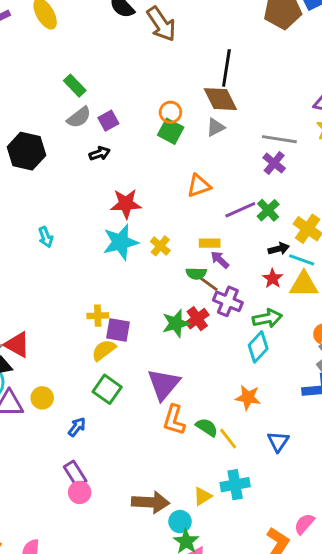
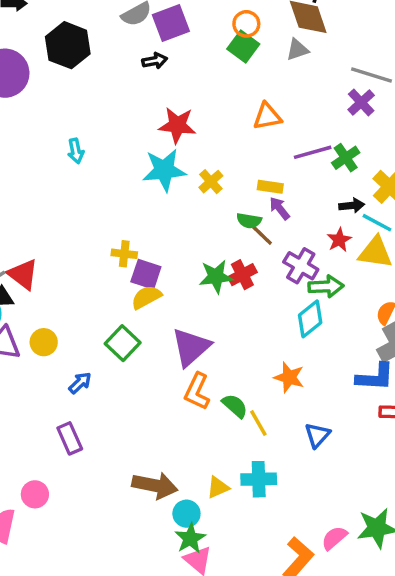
purple square: (108, 121) -> (171, 23), size x1.5
purple cross: (228, 301) -> (301, 266), moved
yellow semicircle: (104, 350) -> (146, 297), moved
pink circle: (80, 492) -> (35, 494), moved

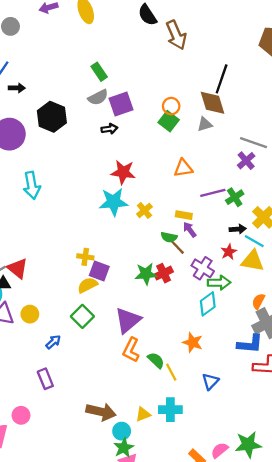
cyan arrow: (76, 151) -> (32, 185), moved, size x1.6
yellow semicircle: (146, 297) -> (87, 285), moved

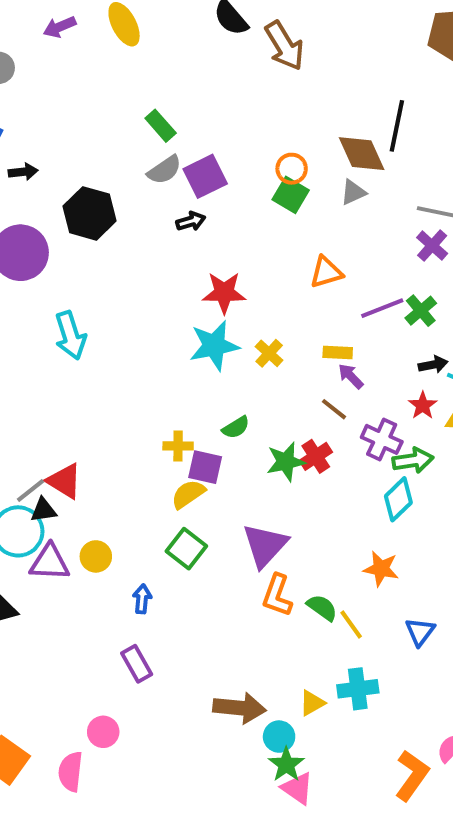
black line: (222, 79) -> (397, 126), moved
green semicircle: (169, 237) -> (236, 427), moved, turned -35
blue arrow: (53, 342) -> (142, 599), turned -35

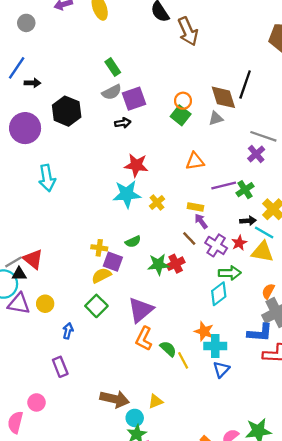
purple cross: (382, 439) -> (216, 245), moved
cyan cross: (358, 689) -> (215, 346), moved

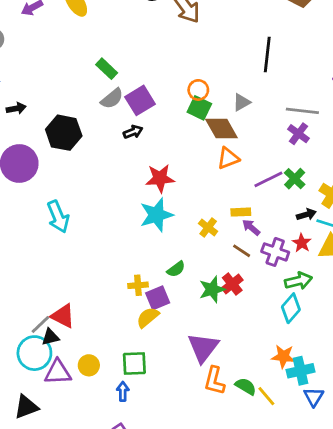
brown diamond: (223, 97) -> (221, 129), moved
yellow cross: (157, 203) -> (208, 227), moved
purple square: (113, 262) -> (158, 298), turned -30
green square: (96, 306) -> (134, 363), moved, turned -35

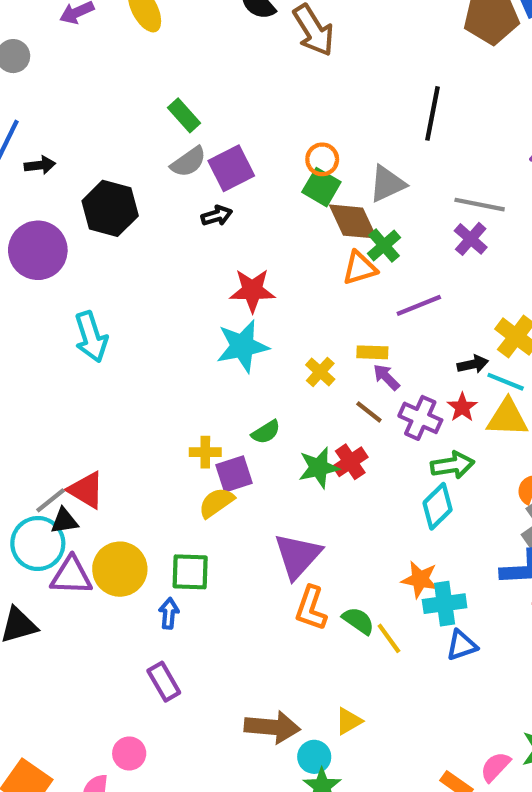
gray triangle: (242, 102) -> (387, 184), size x1.4
green cross: (295, 179) -> (384, 245), moved
yellow circle: (89, 365) -> (120, 569), size x1.6
blue triangle: (314, 397) -> (462, 645), turned 35

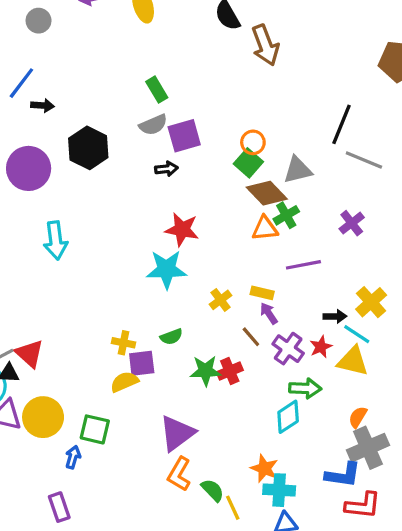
gray line: (480, 205) -> (364, 160), moved
brown diamond: (353, 222) -> (267, 193), turned -30

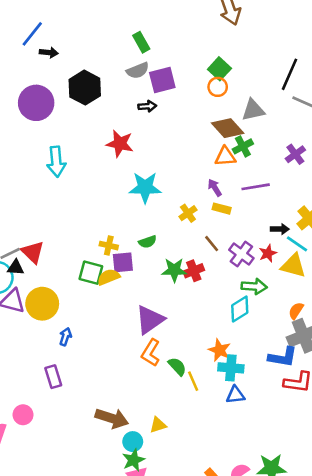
green square: (248, 163) -> (219, 69), moved
red star: (182, 229) -> (120, 144), moved
purple arrow: (269, 313) -> (215, 188), moved
green square: (95, 429) -> (91, 273), moved

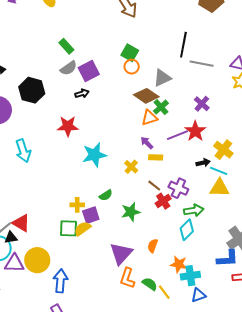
red star: (268, 253) -> (195, 131), moved, size x1.5
red cross: (194, 271) -> (163, 201), moved
orange semicircle: (296, 311) -> (153, 246), moved
blue arrow: (65, 337) -> (60, 281), size x1.6

